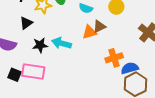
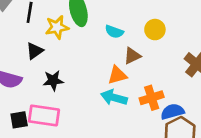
orange triangle: (89, 32) -> (117, 75), moved
cyan arrow: (62, 43) -> (114, 98), moved
black square: (15, 75) -> (19, 120), turned -32

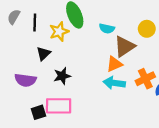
yellow circle: (155, 30) -> (147, 29), moved
brown triangle: (132, 56) -> (124, 46), size x1.5

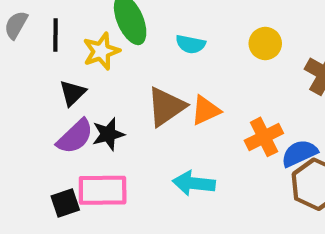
brown triangle: (124, 46) -> (166, 107), moved
purple semicircle: (25, 80) -> (75, 137), moved, turned -50
cyan arrow: (114, 83) -> (194, 183), moved

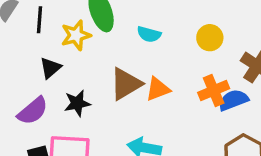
purple semicircle: (75, 137) -> (33, 111), moved
orange cross: (264, 137) -> (214, 90), moved
blue semicircle: (299, 153) -> (233, 100), moved

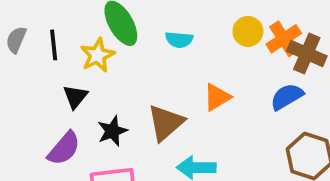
brown triangle: (126, 84) -> (166, 123), moved
orange triangle: (158, 89) -> (217, 97), moved
orange cross: (214, 90) -> (284, 39), moved

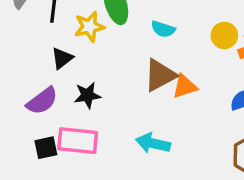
brown triangle: (166, 123) -> (160, 75), moved

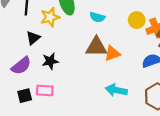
brown triangle: (160, 75) -> (96, 47), turned 30
pink rectangle: (78, 141) -> (45, 90), size x0.7
cyan arrow: (153, 143) -> (116, 90), moved

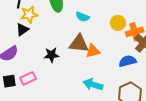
yellow star: (50, 17) -> (29, 14), moved
black star: (50, 61) -> (51, 55), moved
pink rectangle: (45, 90) -> (28, 78), turned -35

